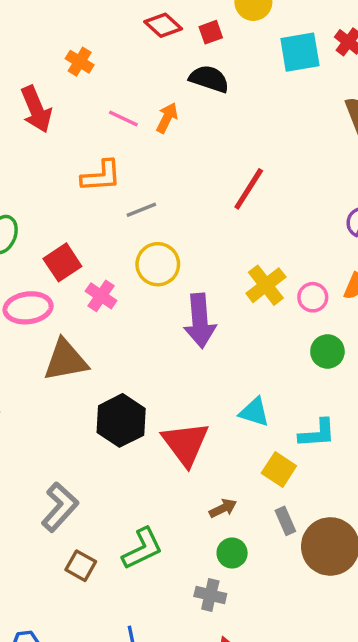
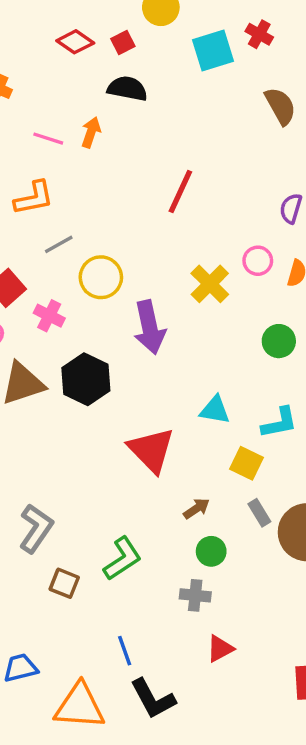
gray line: (141, 210) -> (59, 244), moved
pink circle: (313, 297) -> (258, 261), moved
black hexagon: (121, 420) -> (86, 379), moved

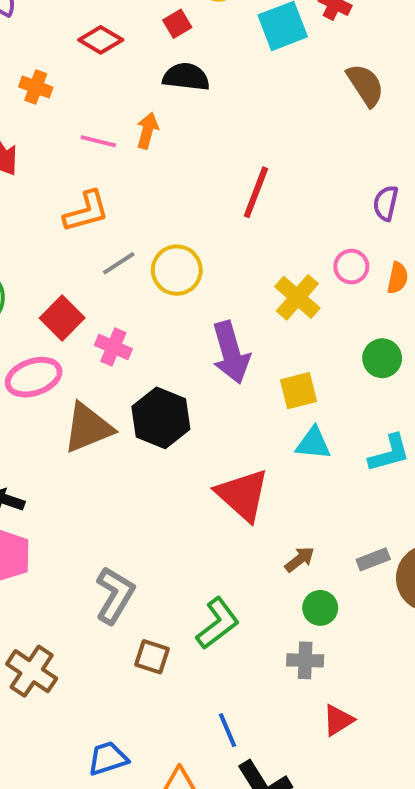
red diamond: (75, 42) -> (101, 40), moved
yellow circle: (101, 277) -> (177, 270), moved
yellow square: (246, 463) -> (298, 391), moved, turned -36
gray rectangle: (259, 513) -> (373, 559), turned -76

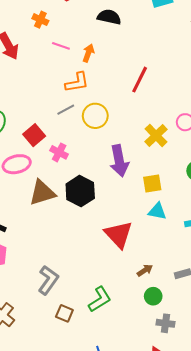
orange cross: (36, 87) -> (40, 20), moved
orange arrow: (147, 131) -> (88, 53), moved
orange L-shape: (86, 211) -> (77, 82), moved
gray cross: (305, 660) -> (165, 323), moved

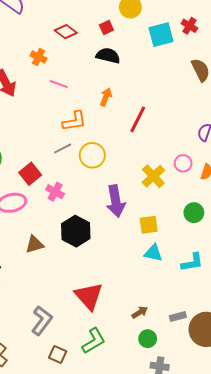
orange arrow: (88, 53) -> (106, 97), moved
brown triangle: (42, 193) -> (35, 244), moved, size x0.7
red triangle: (119, 234) -> (89, 296), moved

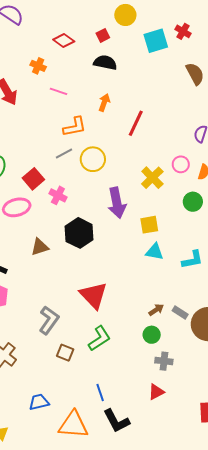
green circle: (194, 213) -> (193, 202), moved
brown arrow: (140, 312) -> (156, 310), moved
gray rectangle: (178, 316) -> (180, 312), turned 49

